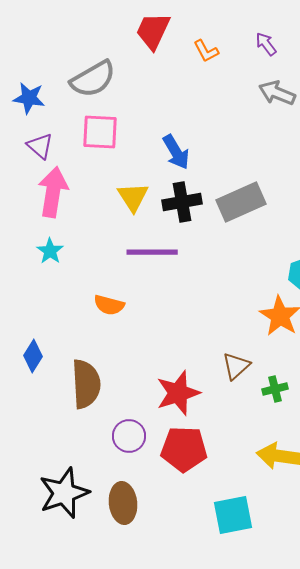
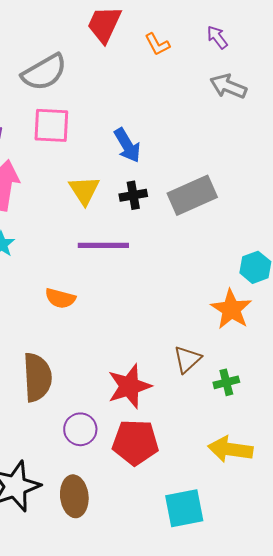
black cross: (182, 202) -> (133, 195), size x0.7

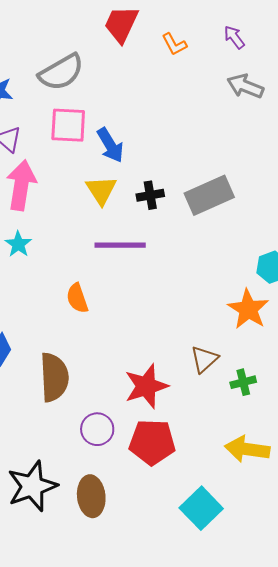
blue arrow: (127, 145) -> (110, 145), moved
orange semicircle: (60, 298) -> (77, 298), turned 56
cyan square: (184, 508) -> (201, 508), turned -33

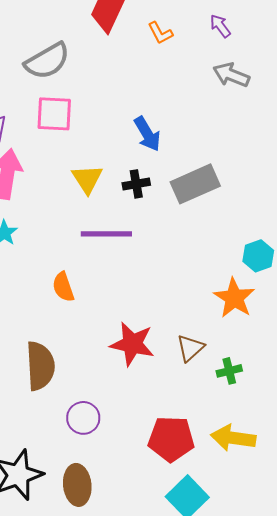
blue arrow: (110, 145) -> (147, 134), moved
red star: (146, 386) -> (132, 344), moved, turned 30
red pentagon: (152, 442) -> (171, 439), moved

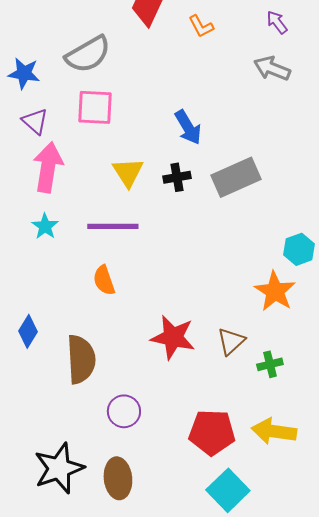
purple arrow: (220, 26) -> (277, 22), moved
purple line: (106, 234) -> (113, 226), moved

